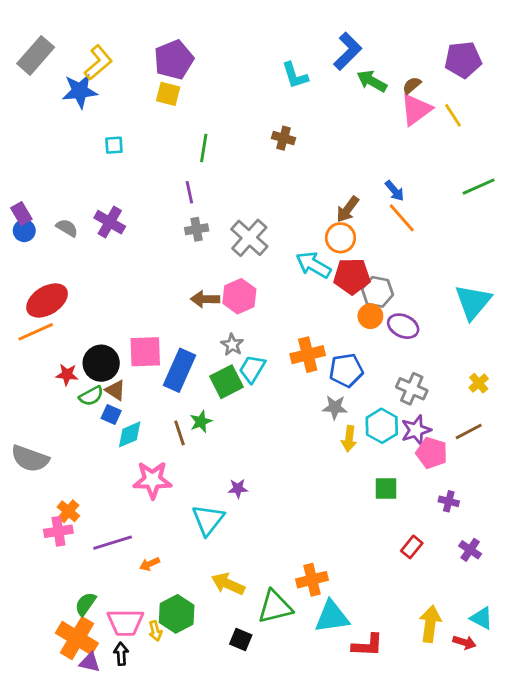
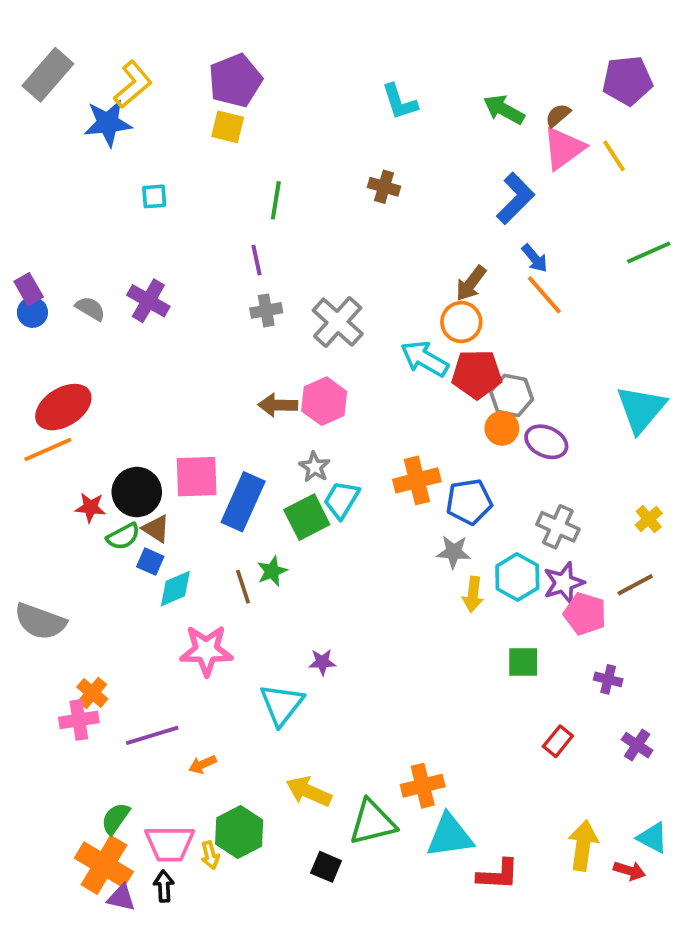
blue L-shape: (348, 51) -> (515, 198), moved

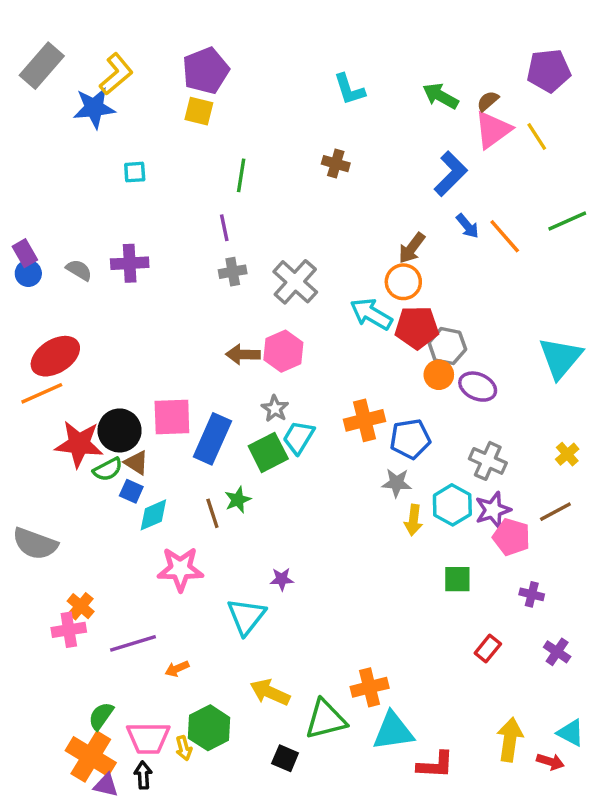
orange line: (544, 295) -> (505, 236), moved
purple cross: (148, 301) -> (130, 263), turned -33
red star: (90, 507) -> (79, 444), size x1.8

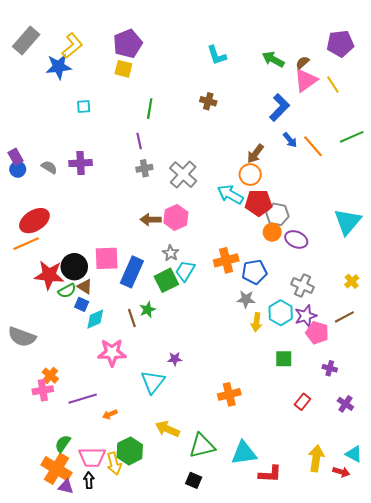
orange cross: (370, 687) -> (229, 394), moved
yellow arrow: (184, 748) -> (114, 464), size x1.5
black square: (285, 758) -> (194, 480), moved

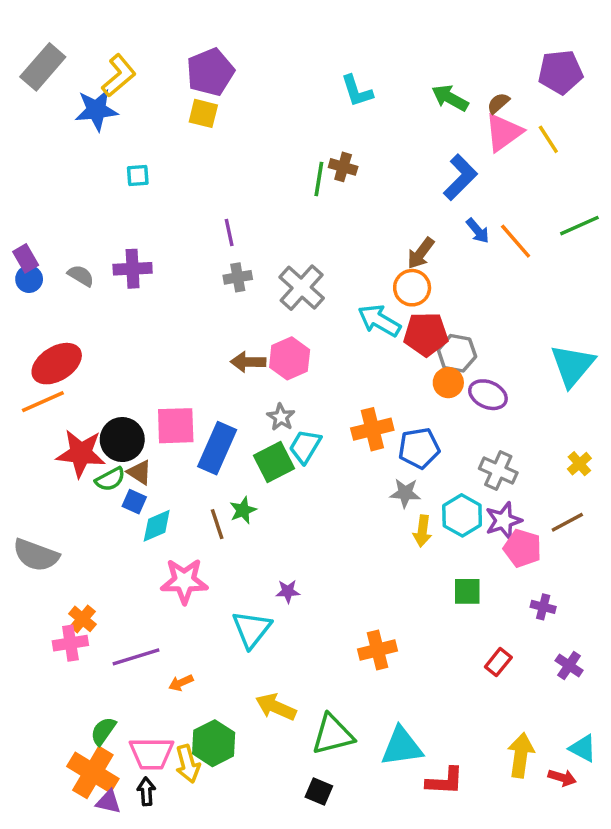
green line: (150, 109) -> (319, 179), moved

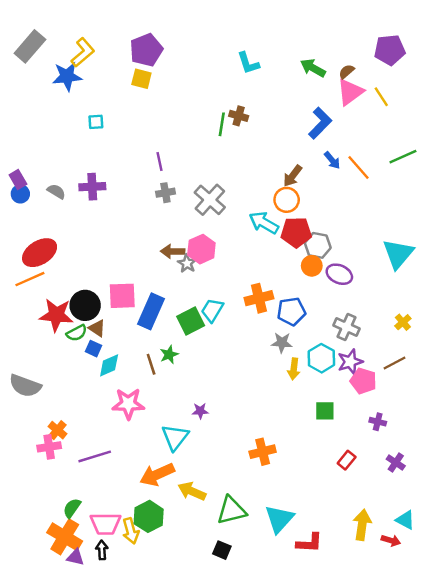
gray star: (281, 417) -> (187, 263), moved
orange arrow: (181, 683) -> (157, 474), moved, size x2.0
cyan triangle: (402, 747) -> (279, 519), turned -40

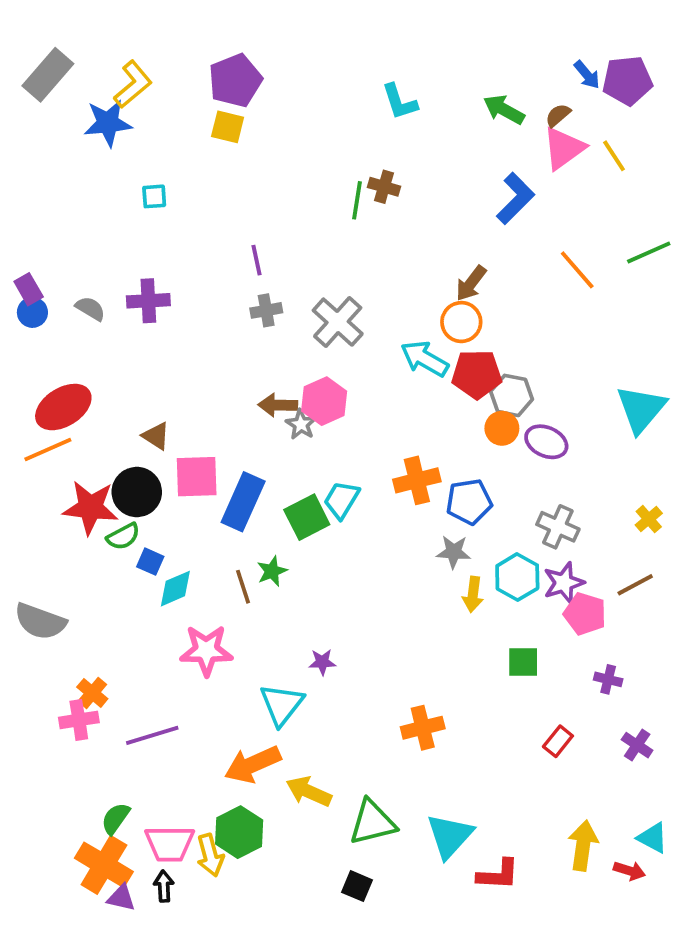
blue arrow: (332, 160) -> (587, 75), moved
brown triangle: (97, 328) -> (156, 436), moved

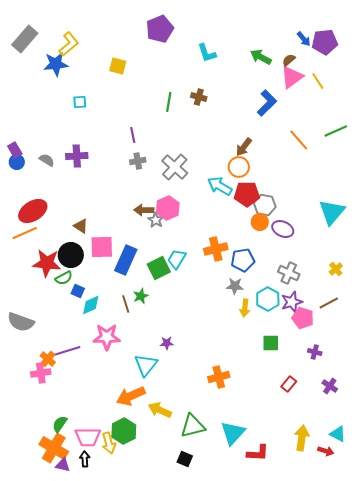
purple pentagon: (235, 81) -> (160, 29), moved
green line: (357, 200) -> (169, 102), moved
purple line: (152, 735) -> (67, 351), moved

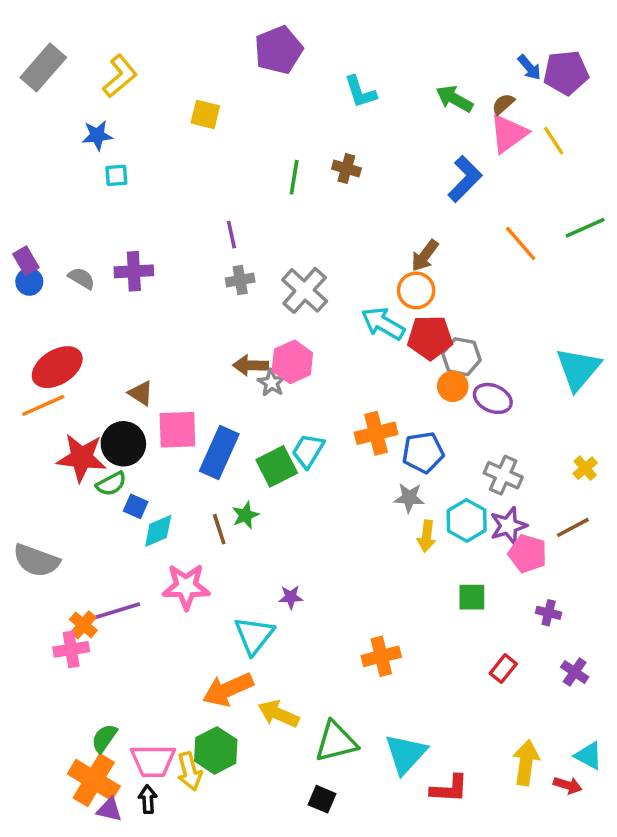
blue star: (56, 64) -> (97, 135), moved, size x0.7
cyan square: (80, 102) -> (116, 175), moved

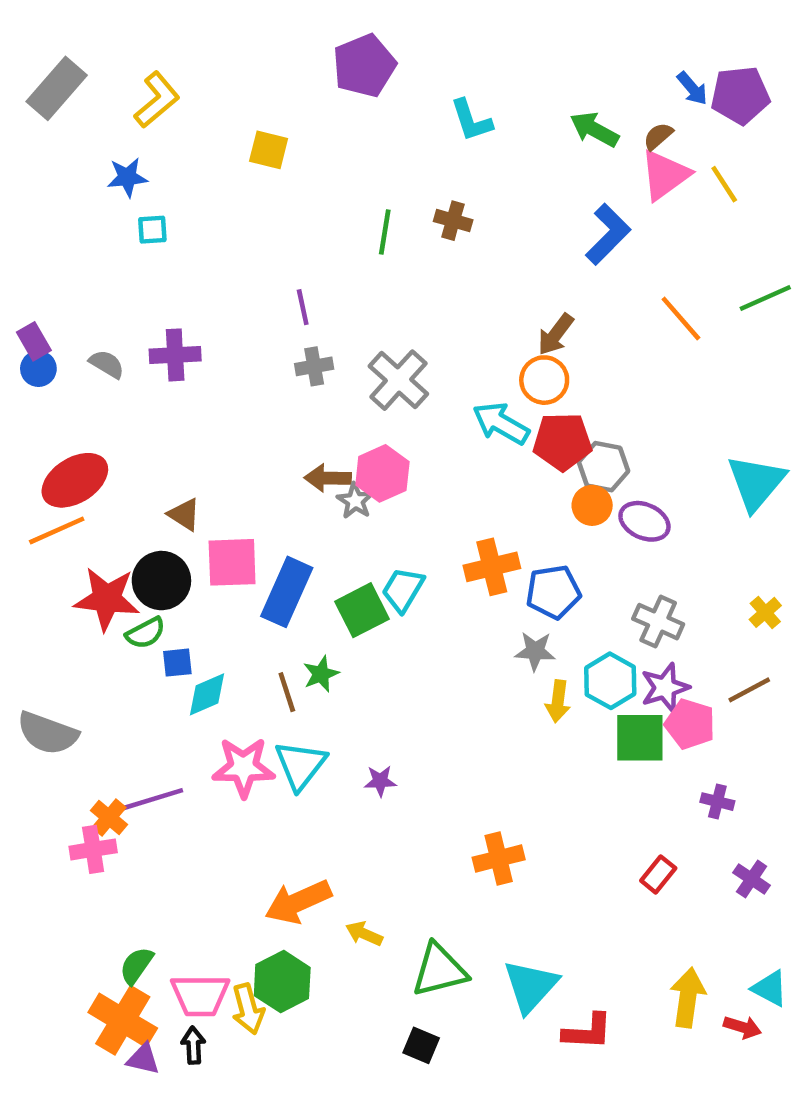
blue square: (136, 506) -> (177, 663), turned -30
green square: (472, 597) -> (640, 738), moved, size x1.4
cyan triangle: (254, 635) -> (300, 765), moved
yellow arrow: (278, 714) -> (364, 934), size x0.7

